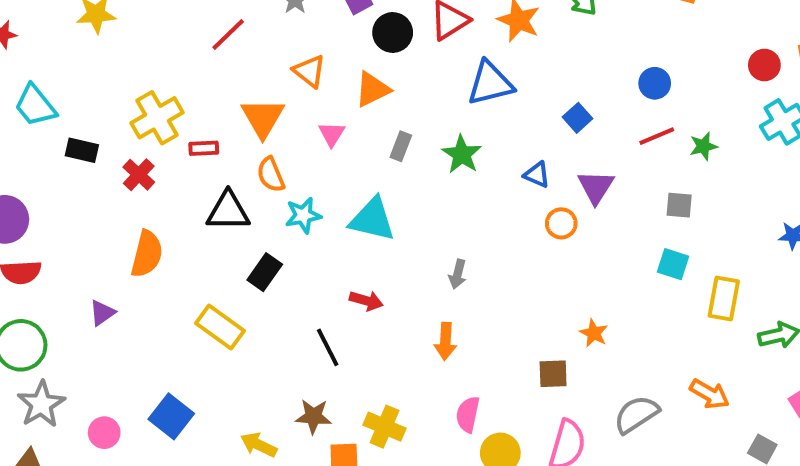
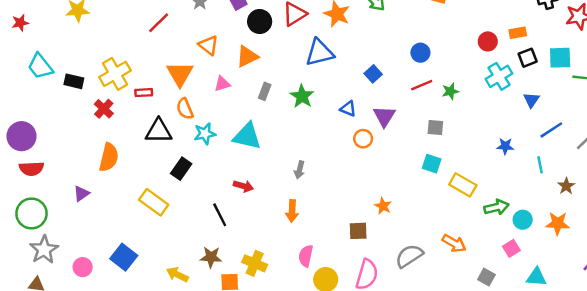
pink triangle: (332, 134) -> (222, 84), turned 42
black rectangle: (82, 150) -> (74, 81), moved
yellow rectangle: (724, 299) -> (463, 185), turned -70

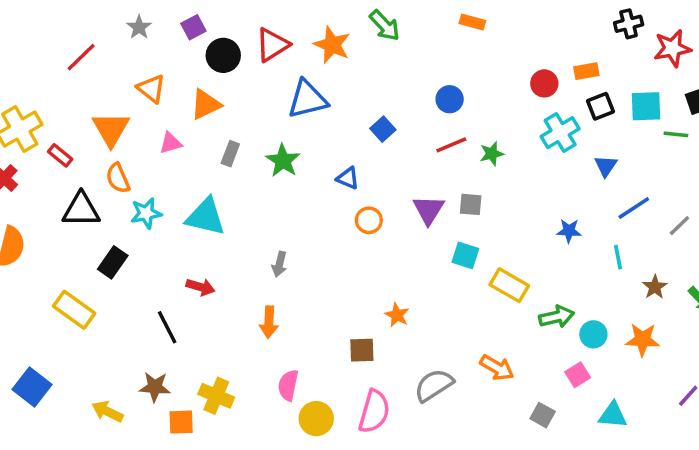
red rectangle: (144, 93) -> (60, 155), turned 42
purple triangle: (384, 116) -> (429, 210), moved

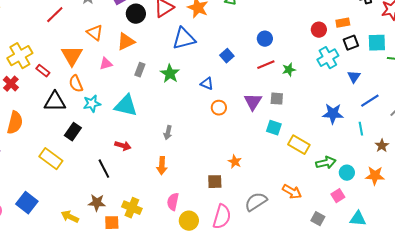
blue star: (569, 231) -> (333, 114), size x1.5

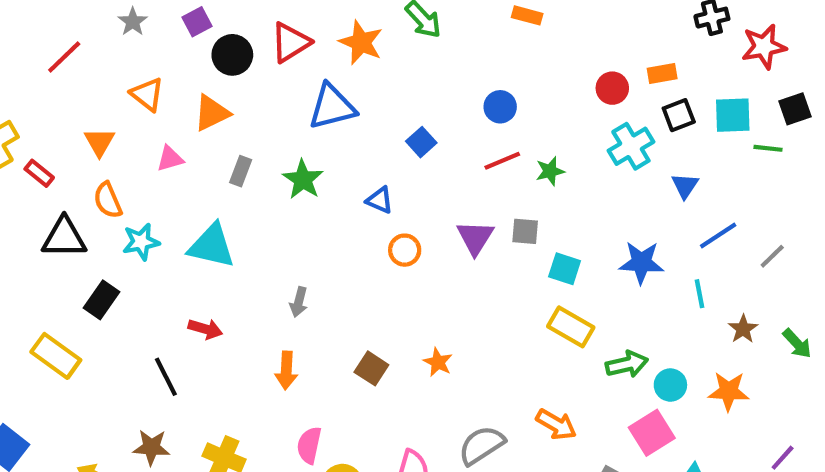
orange triangle: (72, 56) -> (99, 142), size x0.7
cyan square: (274, 128) -> (565, 269), moved
brown square: (215, 182) -> (371, 368), moved, turned 35
pink square: (338, 196) -> (652, 433), size x1.5

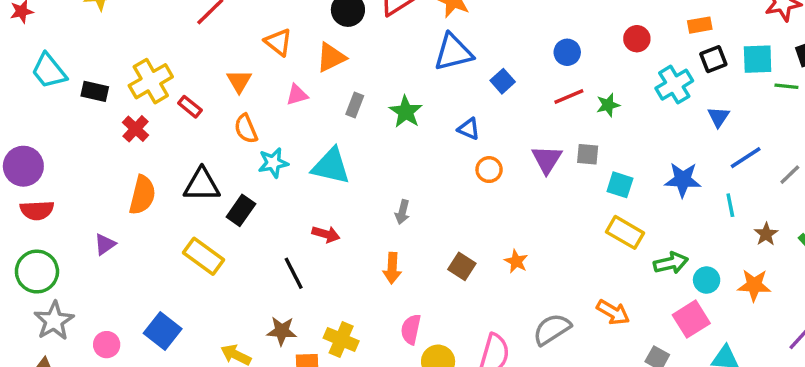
red circle: (612, 88) -> (637, 39), moved
blue triangle: (332, 107) -> (453, 52), moved
black triangle: (64, 238) -> (202, 185), moved

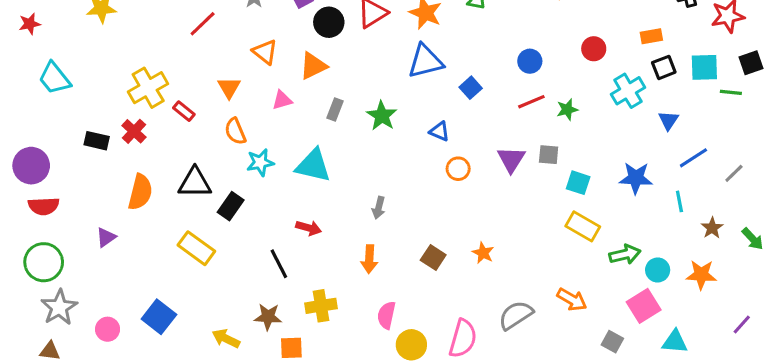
black rectangle: (95, 91) -> (97, 141), moved
yellow cross: (341, 339) -> (321, 306), moved, turned -32

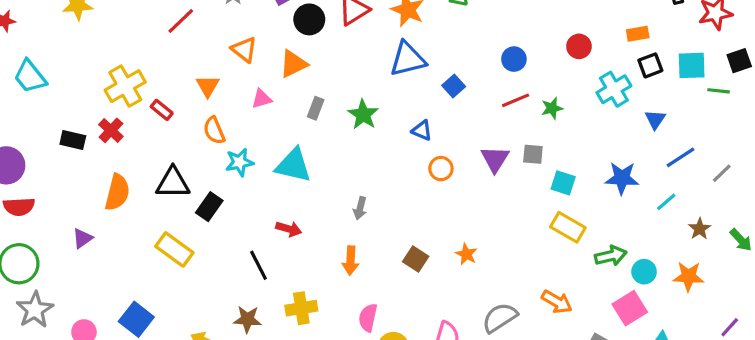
cyan line: (679, 201) -> (666, 202), turned 60

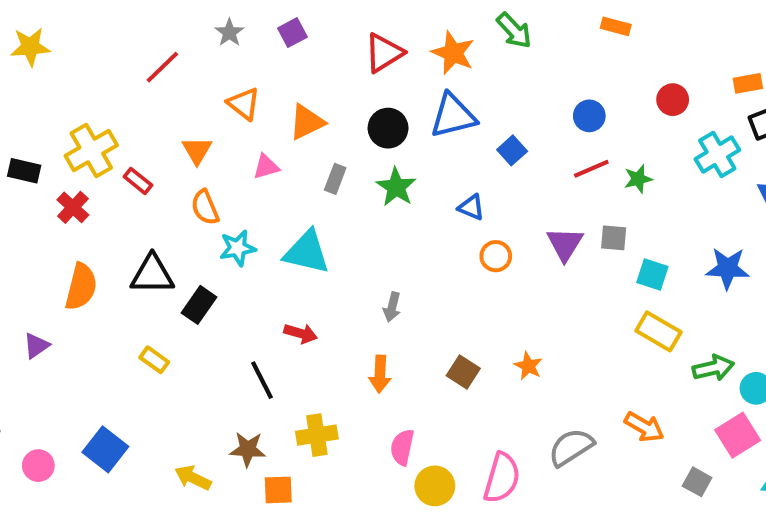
black circle: (309, 19) -> (388, 128), moved
black rectangle: (73, 140) -> (24, 171), moved
yellow rectangle: (174, 249) -> (154, 360), size x0.6

